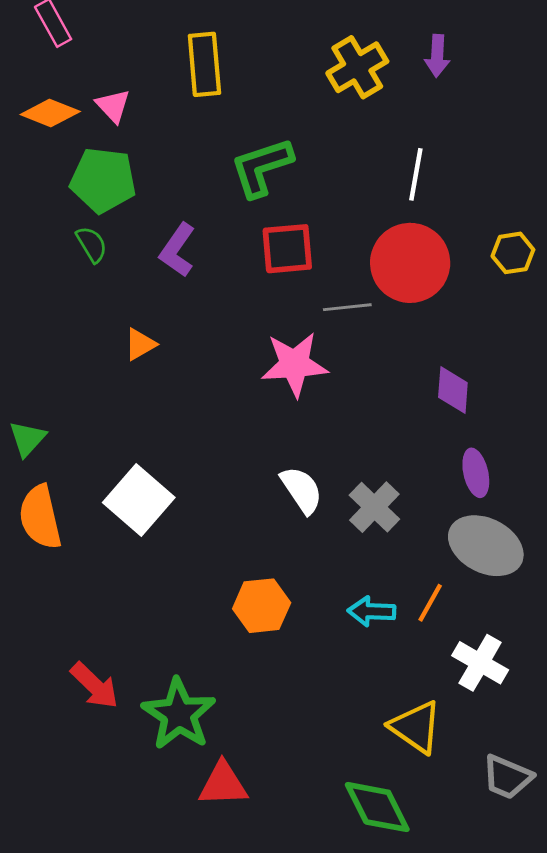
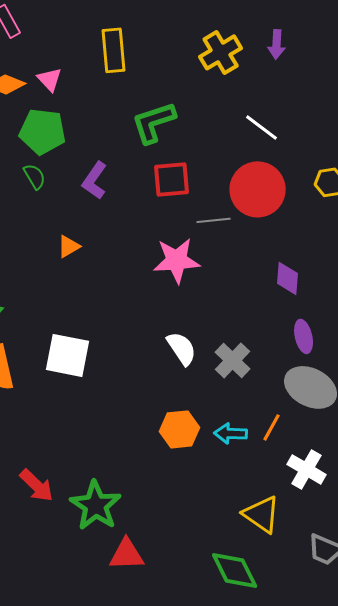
white line: (416, 174) -> (262, 127), turned -63
white square: (139, 500) -> (68, 355), turned -30
orange hexagon: (262, 606) -> (180, 429), moved

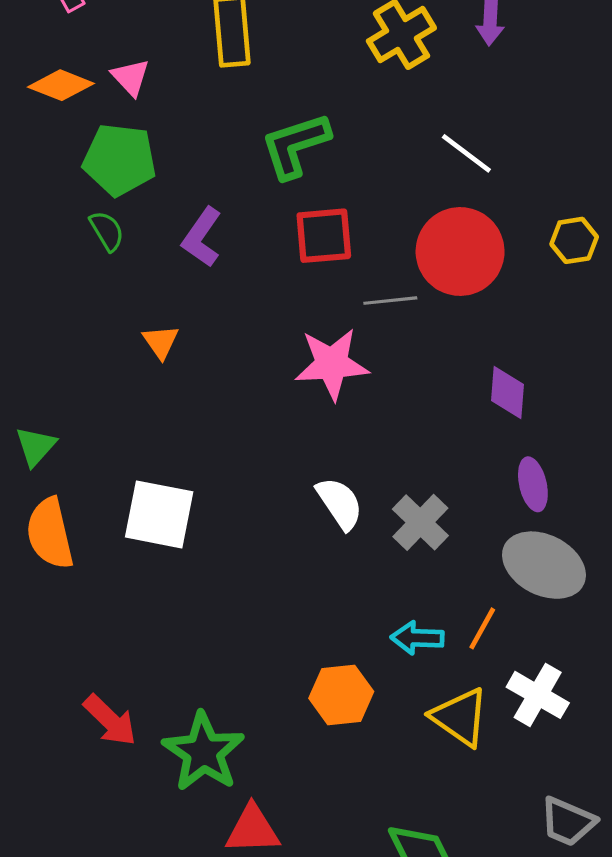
orange triangle: (69, 246) -> (161, 342), turned -35
orange hexagon: (180, 429) -> (341, 695), moved
yellow triangle: (262, 514) -> (460, 717), moved

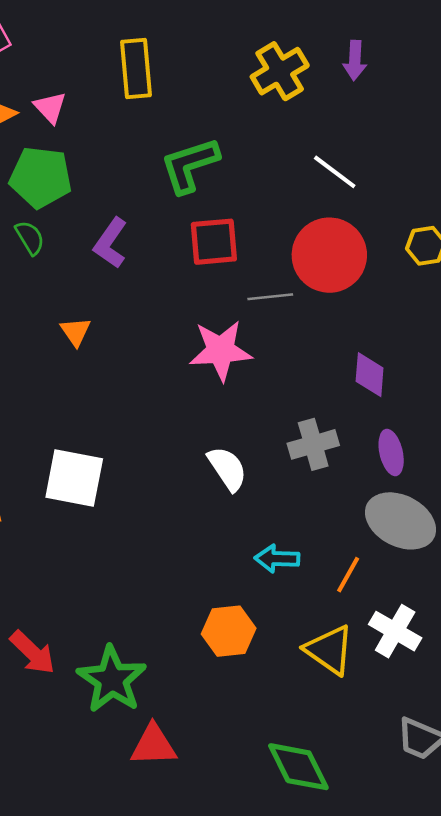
gray cross: (420, 522) -> (313, 444), moved, turned 30
cyan arrow: (417, 638) -> (277, 559), moved

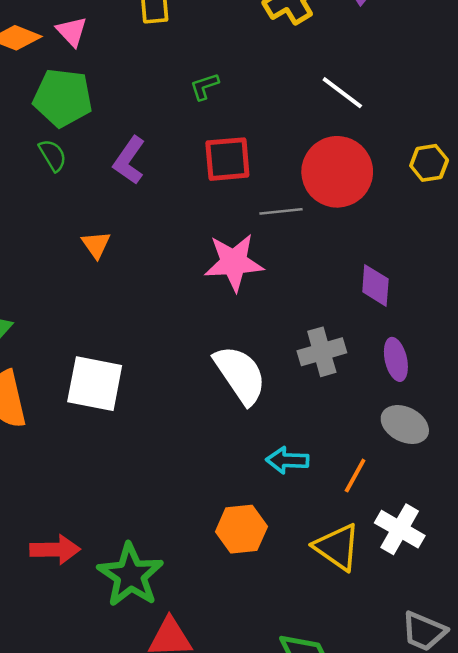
green L-shape: (190, 165) -> (204, 86), size x0.5
white semicircle: (227, 469) -> (240, 375), size x1.4
gray ellipse: (400, 521) -> (405, 425), size x0.7
red arrow: (33, 653) -> (55, 550), turned -45

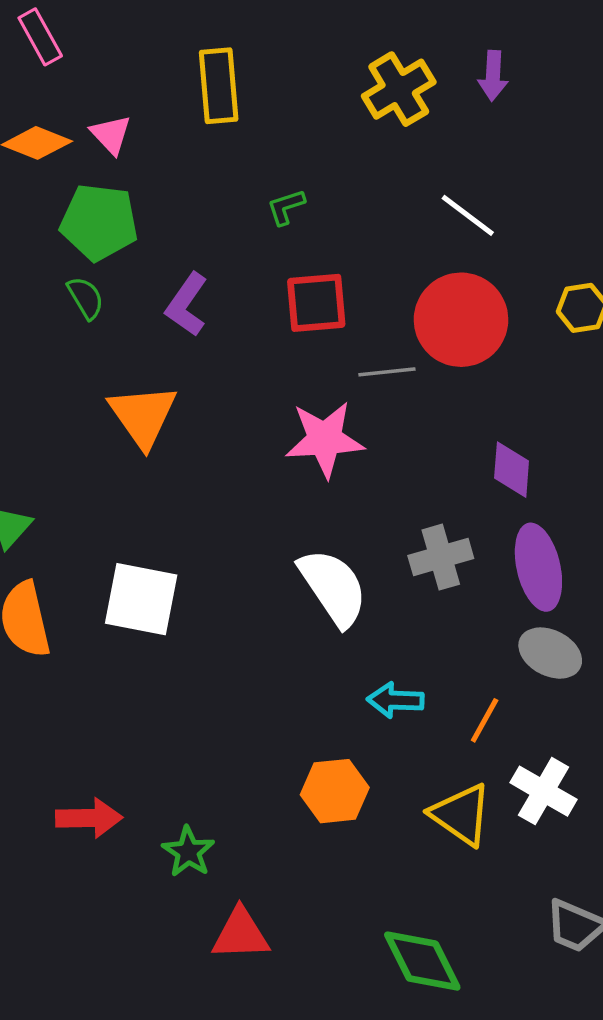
orange triangle: (96, 245) -> (143, 416), size x1.8
purple ellipse: (396, 359) -> (538, 567), size x1.5
green star: (130, 575) -> (188, 852), size x0.6

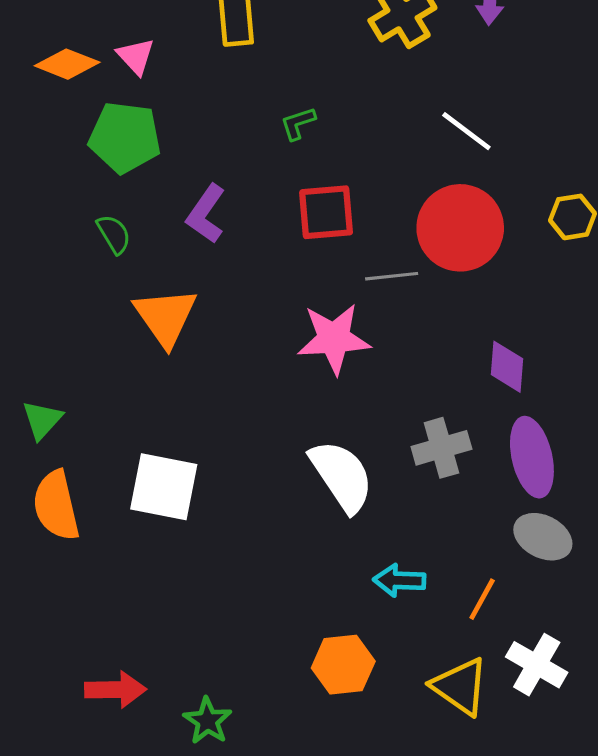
green semicircle: (86, 298) -> (114, 234), moved

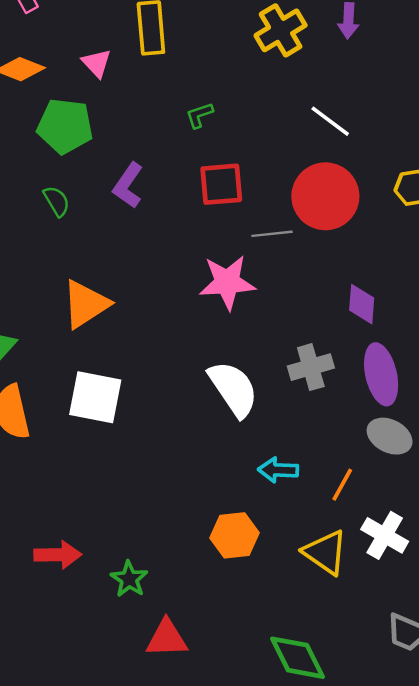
pink triangle: (136, 56) -> (96, 63), moved
orange triangle: (165, 317) -> (86, 304), moved, turned 32

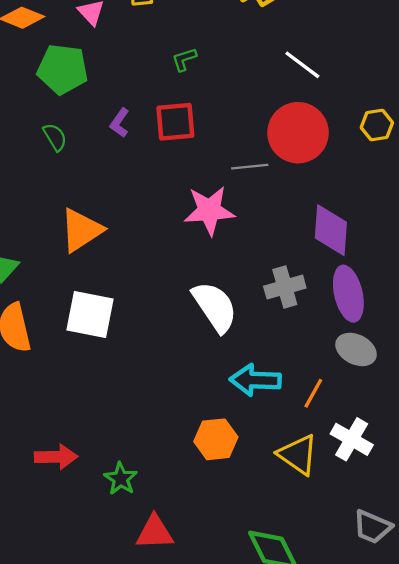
red square: (221, 184) -> (175, 122), moved
purple L-shape: (128, 185) -> (120, 123), size x0.7
purple diamond: (362, 304) -> (331, 230), size x1.4
cyan arrow: (278, 470) -> (255, 380), size x1.4

